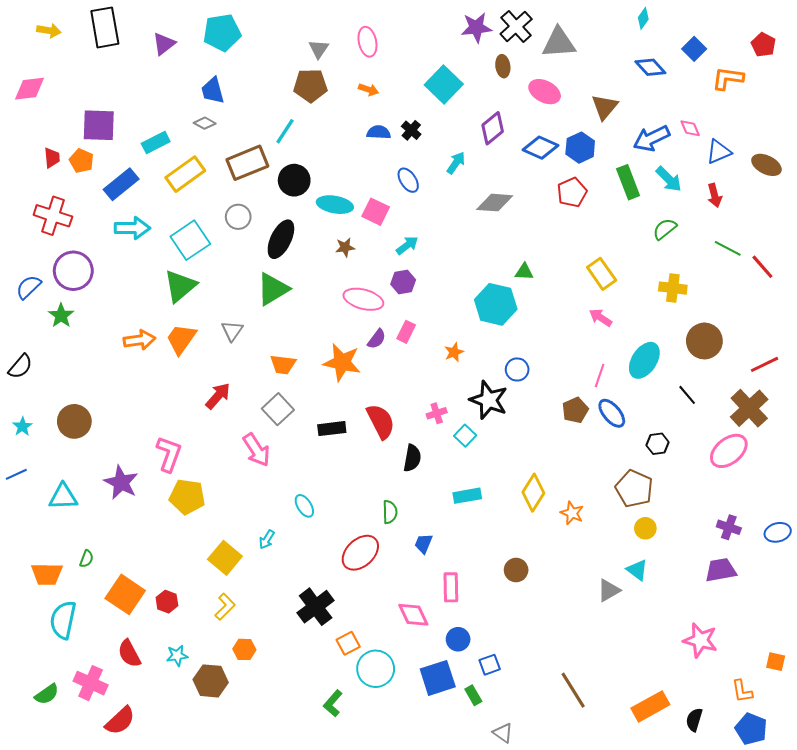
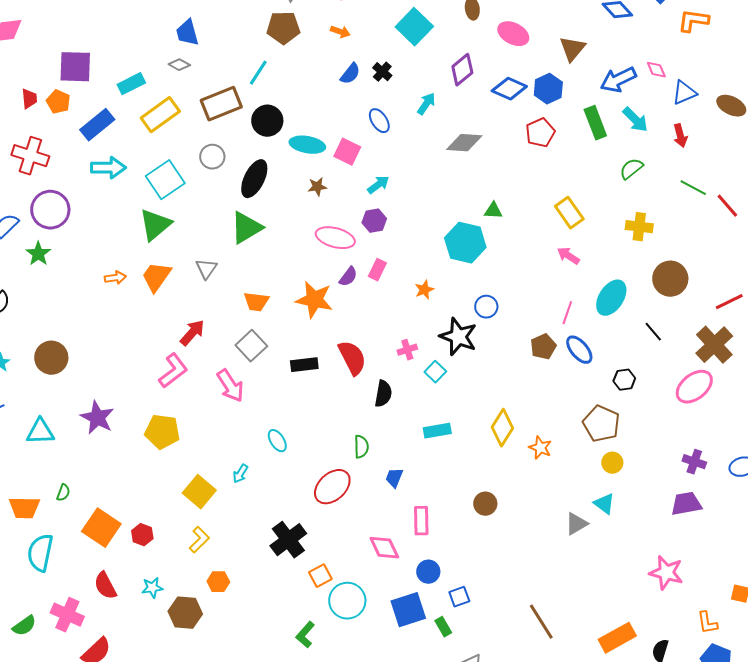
blue semicircle: (379, 132) -> (350, 74), turned 125
orange arrow: (139, 340) -> (115, 278), size x0.7
pink L-shape: (169, 454) -> (173, 371), moved, turned 33

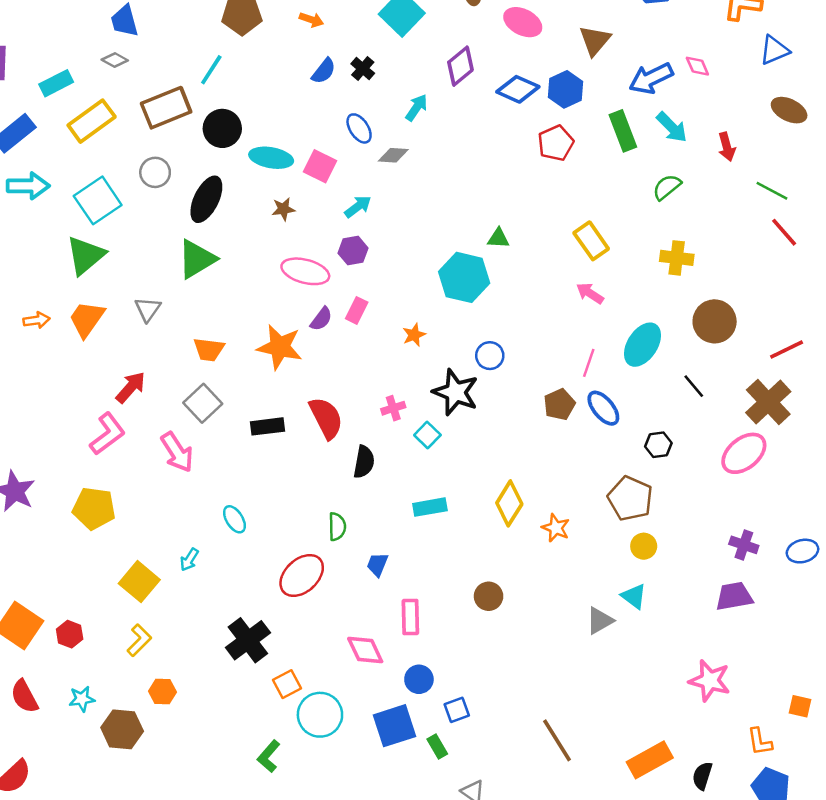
blue triangle: (684, 93) -> (774, 50), moved
gray diamond: (464, 143) -> (393, 155), moved, size x0.7
green line: (693, 188) -> (772, 191), moved

